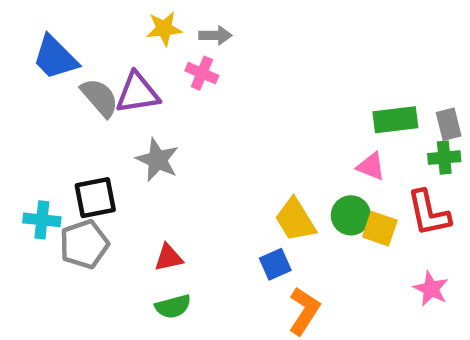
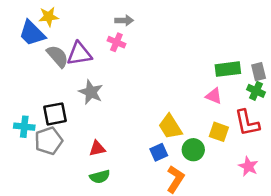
yellow star: (164, 29) -> (49, 17), moved
green cross: (444, 158) -> (256, 91), turned 30
green circle: (351, 215) -> (193, 150), moved

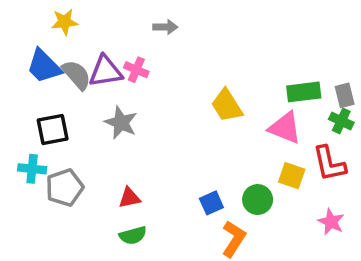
blue trapezoid: (32, 33) -> (44, 66), moved
pink cross: (116, 42) -> (136, 70), moved
pink triangle: (214, 96) -> (285, 128), size x1.5
black square: (55, 114) -> (53, 129), moved
yellow trapezoid: (170, 127) -> (227, 106), moved

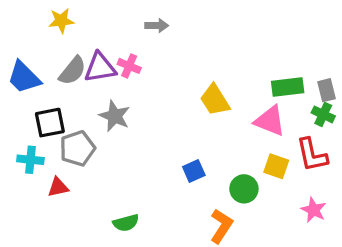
blue trapezoid: (44, 66) -> (24, 77), moved
gray semicircle: (77, 75) -> (73, 71), turned 80
gray pentagon: (65, 188) -> (77, 148), moved
red triangle: (129, 198) -> (58, 187), moved
blue square: (211, 203) -> (194, 171), moved

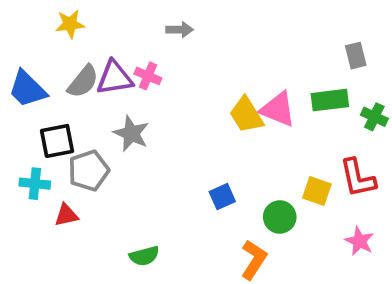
gray rectangle: (326, 90) -> (356, 56), moved
green cross: (323, 114) -> (374, 117), moved
pink triangle: (270, 121) -> (278, 109), moved

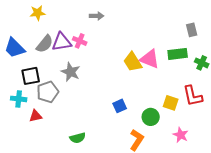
pink star: (360, 241) -> (181, 135), moved

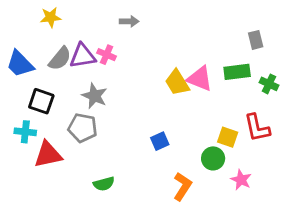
black square: (31, 76) -> (41, 101), turned 30
gray pentagon: (48, 92) -> (83, 128), moved, turned 30
red triangle: (36, 116) -> (48, 154), size x1.6
green circle: (151, 117) -> (213, 158), moved

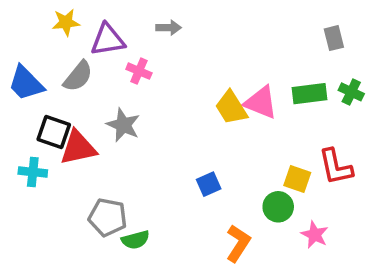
gray rectangle: (256, 40) -> (334, 38), moved
purple triangle: (83, 56) -> (108, 40), moved
green cross: (269, 84) -> (351, 92), moved
gray pentagon: (83, 128) -> (108, 217), moved
red triangle: (48, 154) -> (78, 148), moved

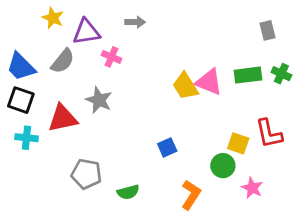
yellow star: (66, 22) -> (53, 18), turned 30
black square: (54, 132) -> (21, 100), moved
green semicircle: (135, 240) -> (128, 192), moved

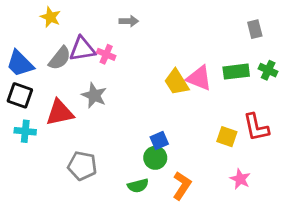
purple triangle: (86, 32) -> (82, 49), moved
green circle: (223, 166) -> (155, 158), moved
green semicircle: (128, 192) -> (138, 186), moved

